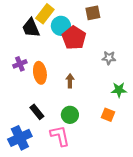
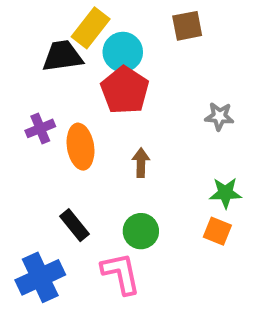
black trapezoid: (31, 28) -> (62, 56), turned 105
red pentagon: (74, 38) -> (125, 90), moved
green star: (119, 90) -> (225, 193), moved

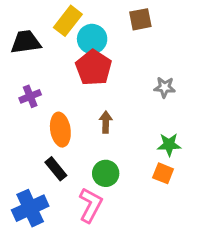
black trapezoid: (62, 56) -> (26, 42), moved
orange ellipse: (81, 147) -> (60, 130), moved
pink L-shape: (121, 273) -> (91, 205), turned 40

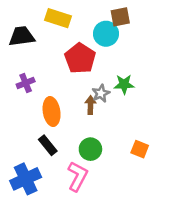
yellow rectangle: (68, 21) -> (58, 18), turned 70
cyan circle: (92, 39) -> (106, 34), moved
gray star: (165, 87) -> (101, 93), moved, turned -30
green star: (169, 145) -> (124, 84), moved

